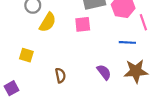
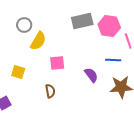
pink square: (83, 24) -> (57, 63), moved
purple semicircle: (104, 72) -> (91, 75), moved

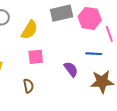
yellow semicircle: (38, 41) -> (29, 30), moved

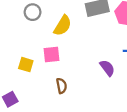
pink square: (36, 57) -> (51, 55), moved

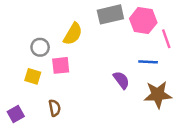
gray circle: (33, 12) -> (40, 47), moved
brown semicircle: (62, 86) -> (55, 108), moved

